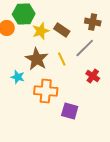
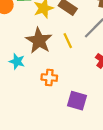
orange cross: (46, 91) -> (49, 78), size x0.6

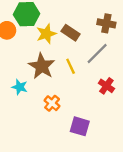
orange cross: (49, 78) -> (52, 103), turned 35

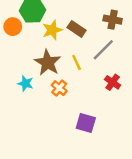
orange cross: (52, 103) -> (59, 88), moved

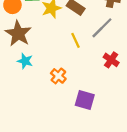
brown star: (48, 63) -> (18, 34), moved
orange cross: (59, 88) -> (58, 76), moved

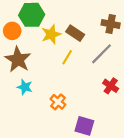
yellow line: (76, 40) -> (67, 57), moved, turned 56

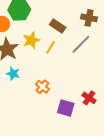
yellow star: (51, 34) -> (31, 40), moved
red cross: (111, 86) -> (89, 98), moved

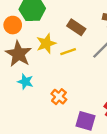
yellow line: (51, 47) -> (68, 52), turned 40

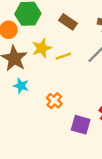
brown rectangle: (76, 27) -> (68, 22), moved

